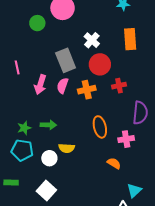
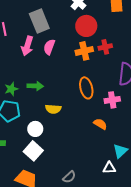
gray rectangle: (66, 60) -> (39, 21), moved
orange cross: (87, 90) -> (84, 51), moved
white circle: (49, 158) -> (35, 129), moved

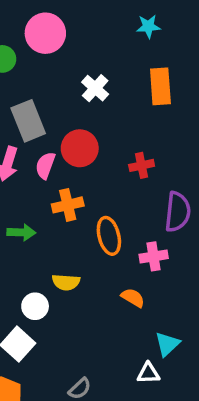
red circle: (86, 26) -> (80, 148), moved
orange cross: (84, 51) -> (68, 205), moved
yellow semicircle: (53, 109) -> (66, 282), moved
white circle: (35, 129) -> (35, 306), moved

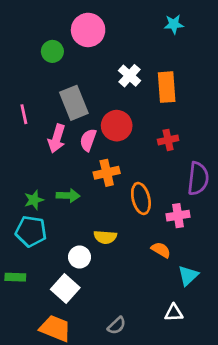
orange rectangle: (160, 86) -> (167, 87), moved
cyan triangle: (167, 344) -> (188, 276), moved

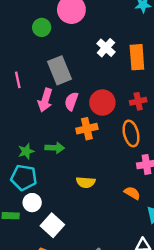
red circle: (117, 126) -> (102, 102), moved
orange ellipse: (141, 198) -> (131, 133), moved
white circle: (80, 257) -> (32, 203), moved

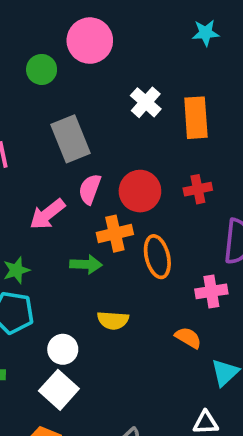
pink arrow: (45, 100) -> (47, 214), moved, turned 35
orange ellipse: (131, 133) -> (157, 257), moved
green arrow: (55, 148) -> (86, 264), moved
white circle: (32, 203) -> (63, 349), moved

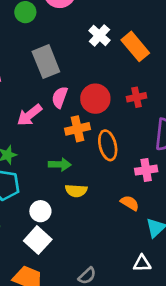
orange rectangle: (196, 118) -> (135, 46), turned -36
green arrow: (86, 264) -> (60, 165), moved

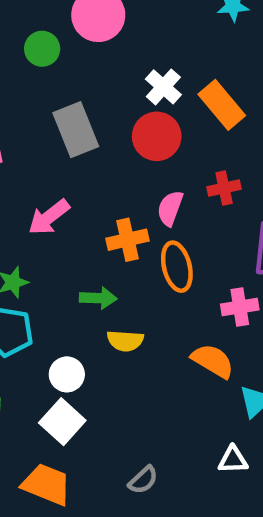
pink semicircle: (60, 97) -> (170, 208), moved
red circle: (95, 99) -> (157, 136), moved
orange semicircle: (130, 203) -> (213, 361), size x1.4

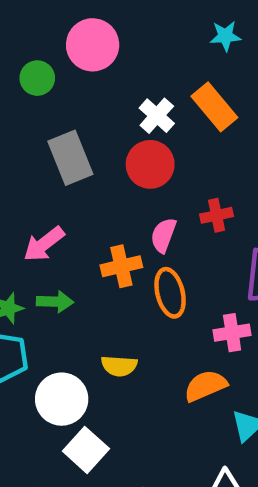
orange rectangle: (222, 105) -> (214, 107), moved
green arrow: (98, 298) -> (55, 302), moved
orange semicircle: (213, 361) -> (205, 386), turned -54
white circle: (67, 374) -> (62, 399), size x1.5
white square: (62, 422) -> (86, 450), moved

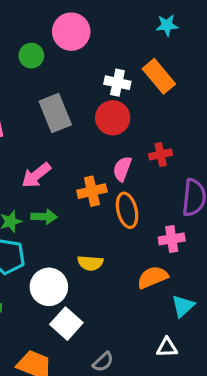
white cross: (157, 116) -> (117, 83), turned -30

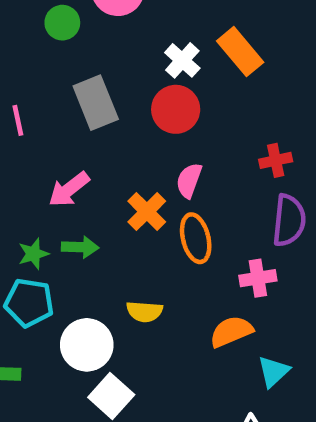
white cross: (117, 83) -> (182, 60), turned 30
red cross: (161, 154) -> (276, 160), moved
orange cross: (92, 191) -> (147, 212), turned -32

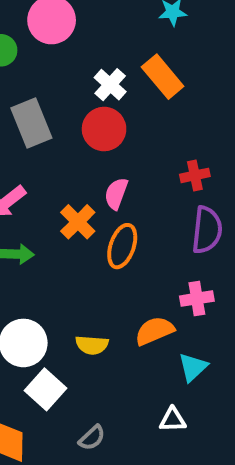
orange ellipse: (196, 238) -> (122, 246), turned 33
pink cross: (258, 278) -> (197, 299), moved
yellow semicircle: (145, 312) -> (92, 345), moved

